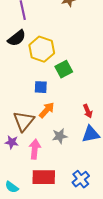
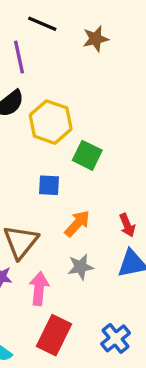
green square: (64, 69) -> (87, 155), turned -36
orange arrow: (47, 110) -> (77, 224), moved
red rectangle: (44, 177) -> (54, 335), turned -65

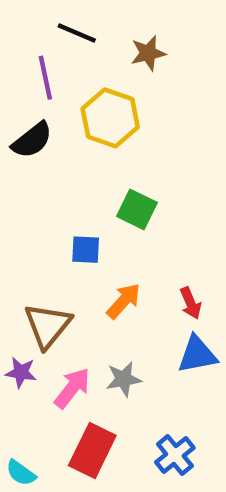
yellow hexagon: (51, 122) -> (110, 118), moved
gray star: (81, 267) -> (124, 379), moved
pink arrow: (39, 288) -> (72, 388), turned 32

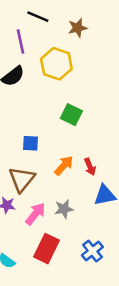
blue square: (86, 250) -> (30, 143), moved
red arrow: (191, 303) -> (90, 167), moved

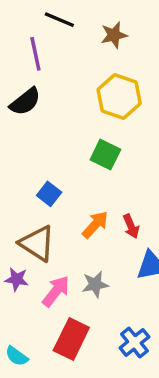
yellow hexagon: (56, 64) -> (119, 97), moved
blue square: (30, 143) -> (49, 194), turned 35
brown triangle: (22, 179) -> (37, 243), turned -36

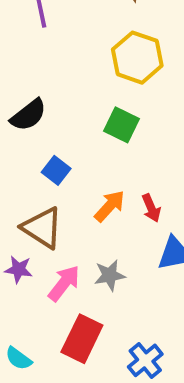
black semicircle: (25, 102) -> (28, 115), moved
blue cross: (134, 342) -> (145, 360), moved

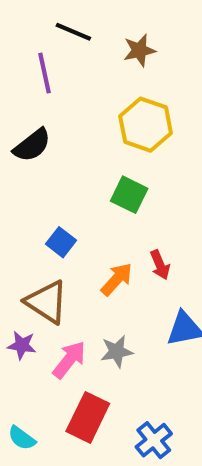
black semicircle: (28, 115) -> (32, 145), moved
red arrow: (151, 208) -> (160, 265), moved

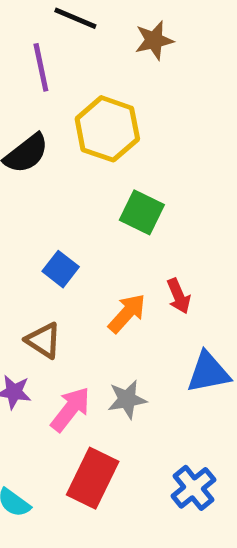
yellow hexagon: (146, 125) -> (107, 129), moved
brown triangle: (47, 302) -> (43, 340), size x0.7
blue cross: (154, 440) -> (193, 488), moved

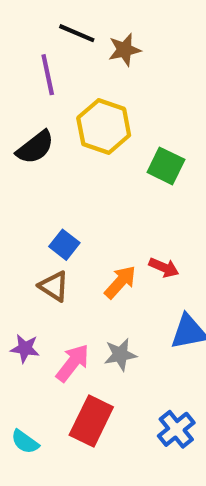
brown star: (154, 40) -> (124, 50), moved
green square: (142, 212) -> (166, 166), moved
red arrow: (179, 296) -> (164, 268), turned -44
brown triangle: (43, 340) -> (54, 286), moved

